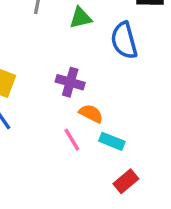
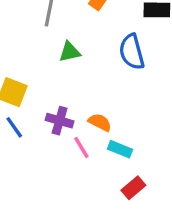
green triangle: (81, 18) -> (70, 52), moved
purple cross: (70, 82) -> (60, 121), moved

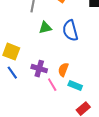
blue semicircle: (132, 52) -> (70, 31), moved
orange semicircle: (100, 122) -> (63, 70), turned -96

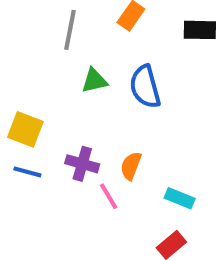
blue line: (12, 73) -> (27, 172), turned -40
cyan rectangle: (75, 86) -> (180, 198), moved

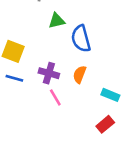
blue semicircle: (145, 87) -> (81, 39), moved
pink line: (109, 196) -> (55, 97), moved

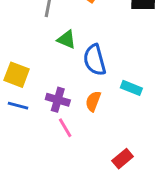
green triangle: (57, 21) -> (67, 39), turned 36
cyan rectangle: (110, 95) -> (131, 88), moved

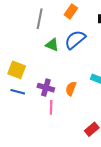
blue semicircle: (95, 60) -> (75, 40), moved, turned 65
pink line: (65, 128) -> (51, 107), turned 32

